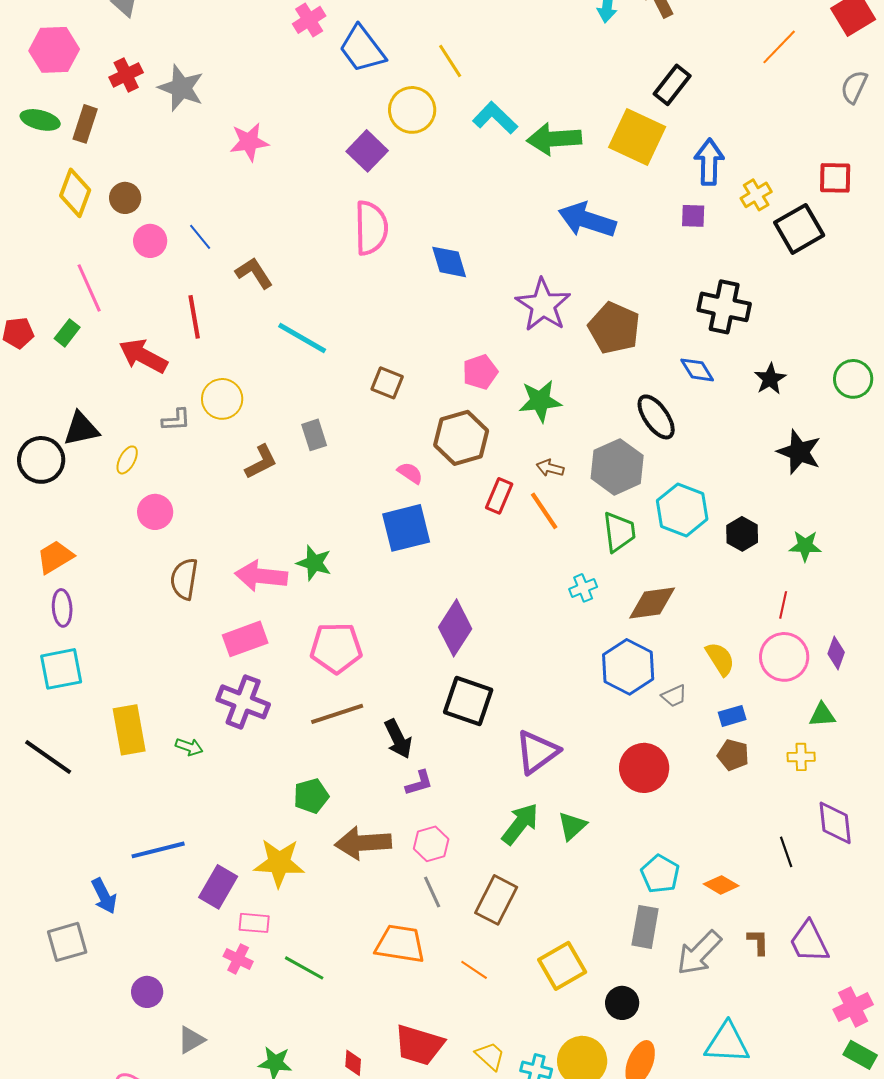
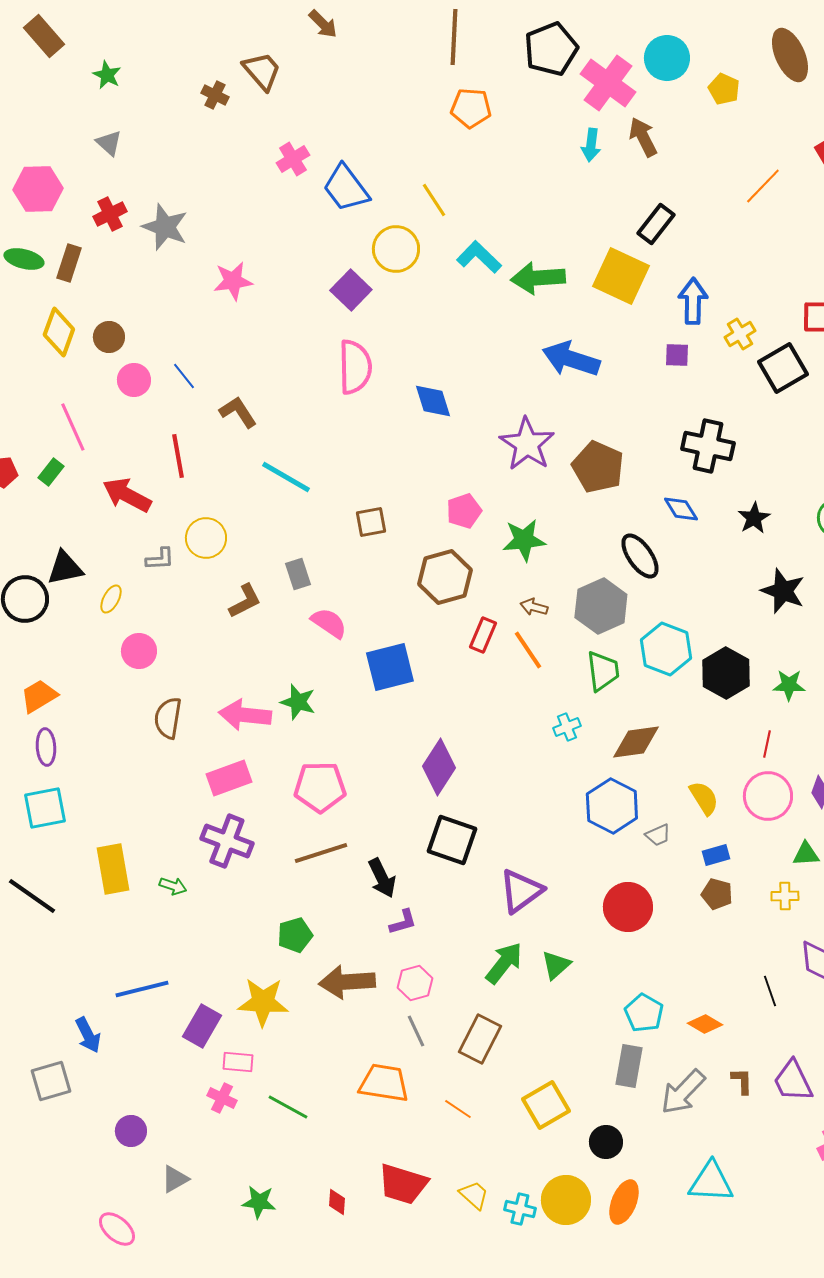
brown square: (387, 383) -> (371, 522), turned -32
pink semicircle: (410, 473) -> (329, 623), moved, size x1.4
black hexagon: (742, 534) -> (726, 673), size x1.5

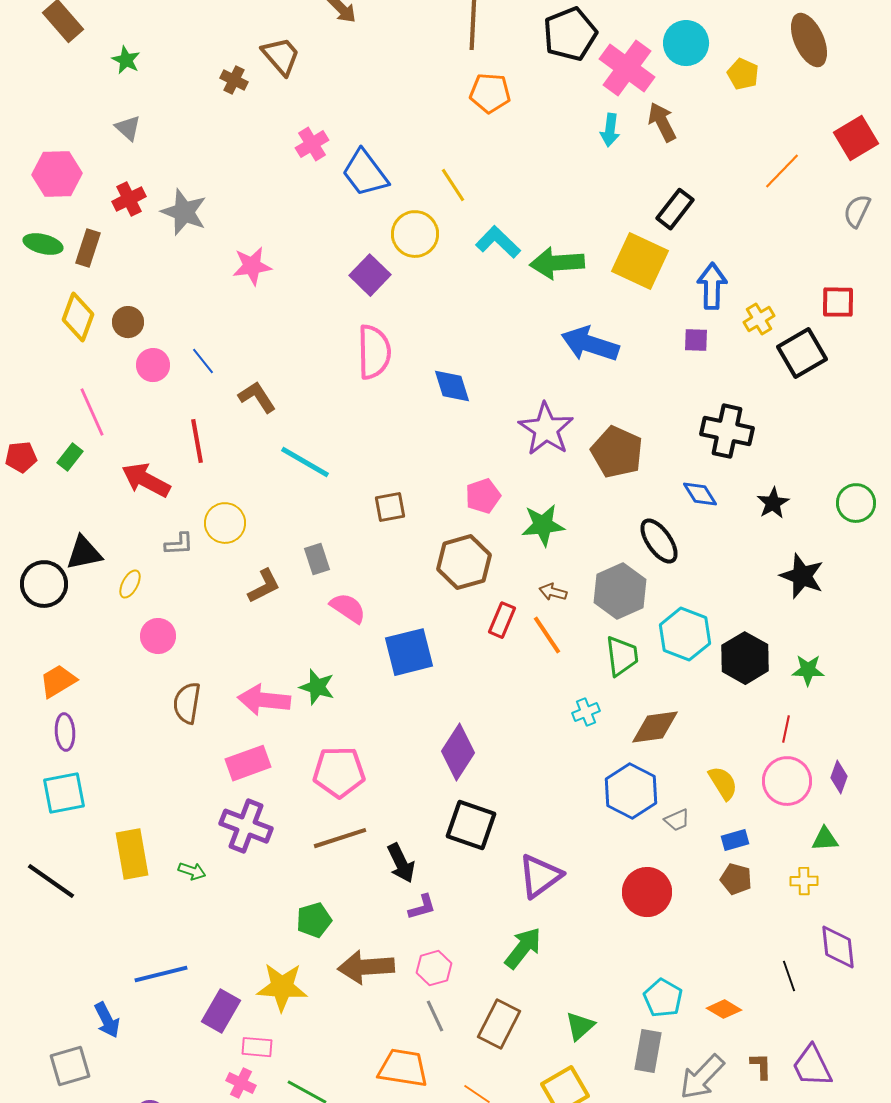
green triangle: (556, 965) -> (580, 1026), moved

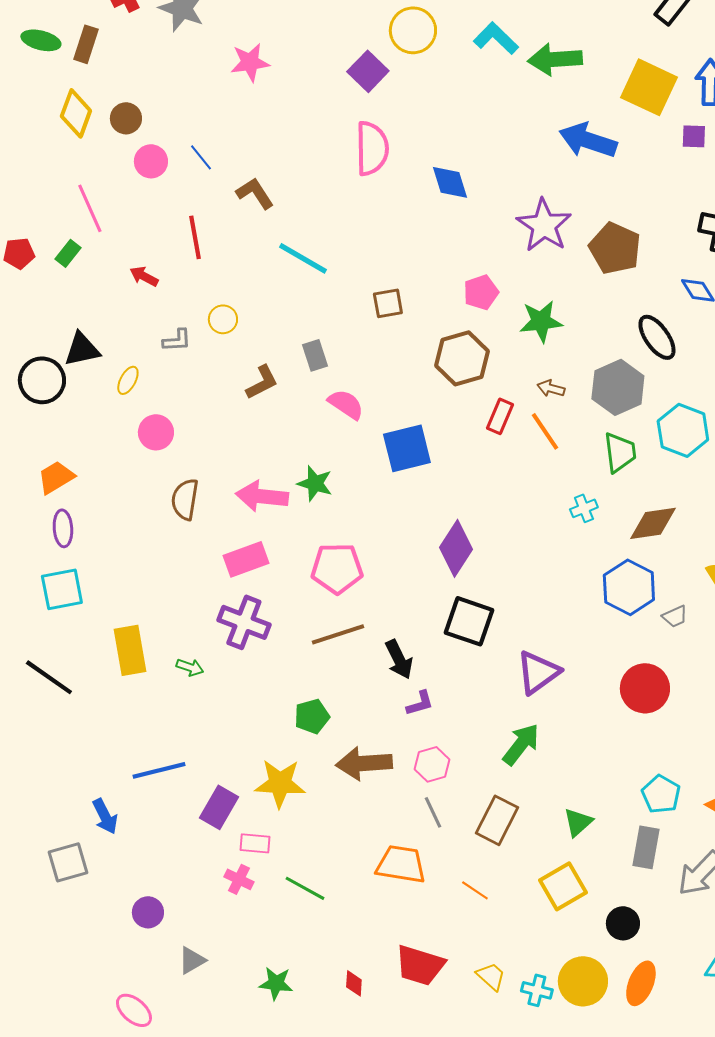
yellow square: (640, 261) -> (649, 87), moved
red arrow: (146, 480) -> (144, 276), size x0.6
yellow circle: (225, 523) -> (223, 319), size x0.7

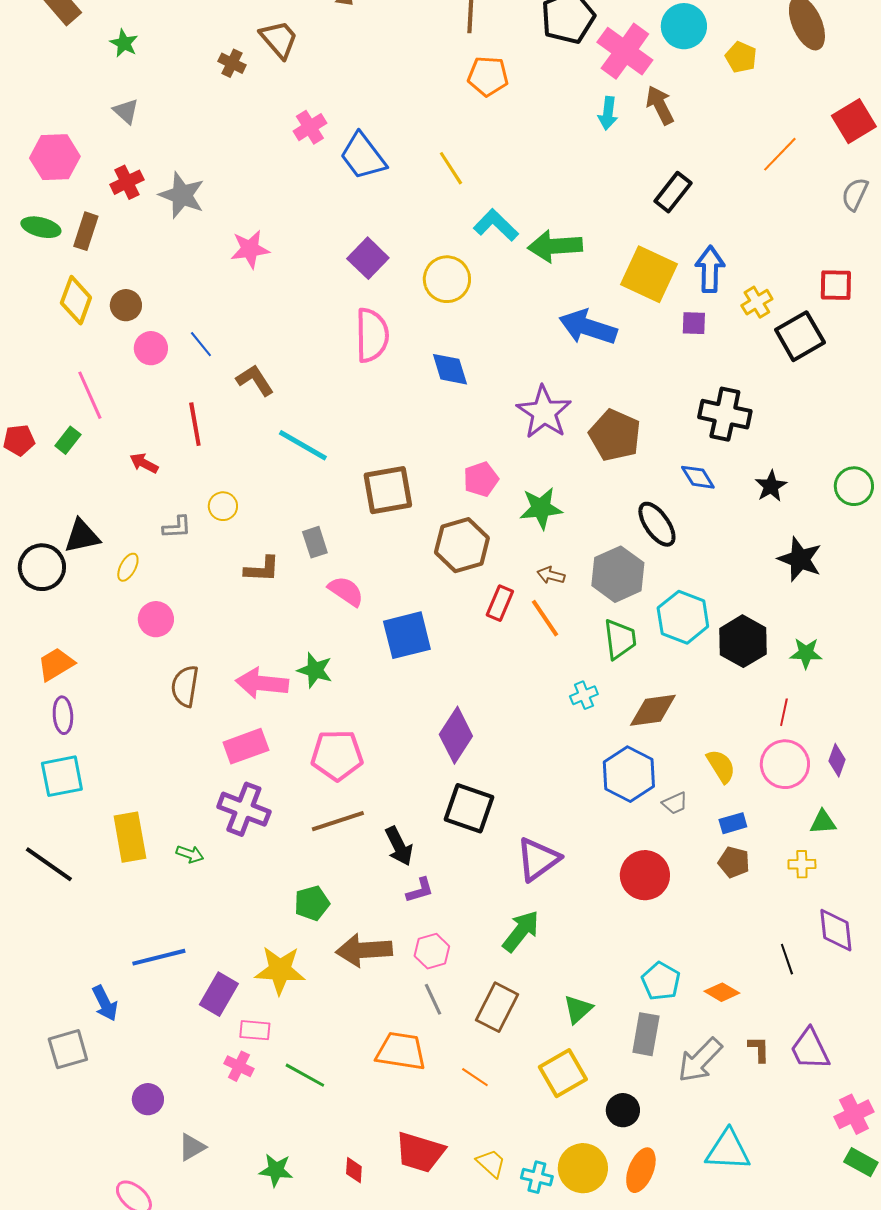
yellow circle: (413, 30) -> (447, 279), moved
brown square: (388, 303) -> (388, 490), size x1.6
brown L-shape: (262, 382) -> (262, 569), turned 30

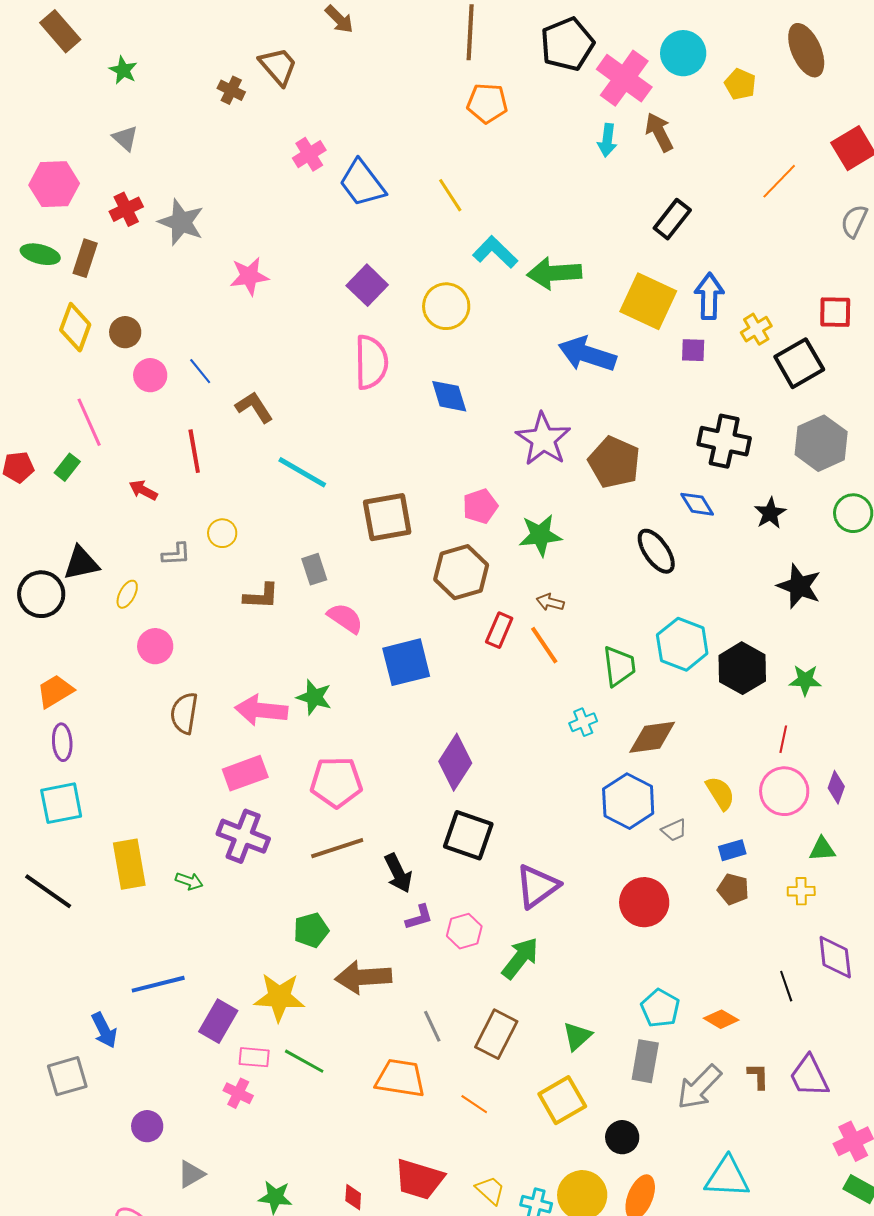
gray hexagon: (618, 574) -> (821, 443), moved
pink hexagon: (432, 951) -> (464, 931), moved
green line: (305, 1075) -> (304, 1061), moved

